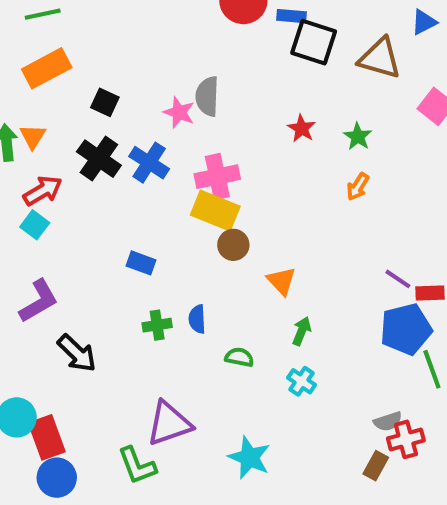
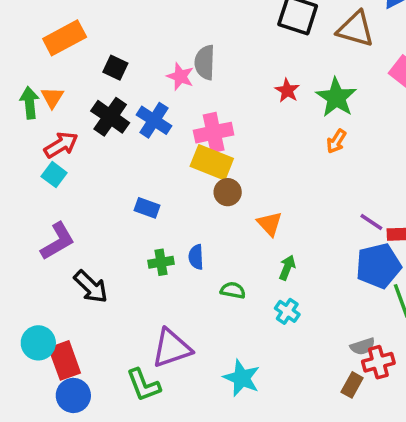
green star: (358, 136) -> (336, 97), size x1.6

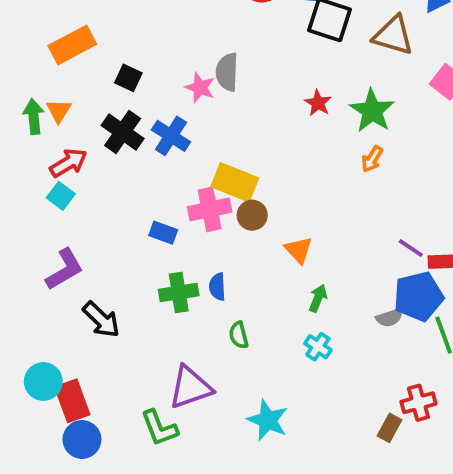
pink cross: (214, 133) -> (210, 209), moved
green cross: (161, 262) -> (179, 293), size x1.4
green semicircle: (233, 290) -> (239, 335), moved, turned -115
gray semicircle: (363, 346) -> (389, 318), moved

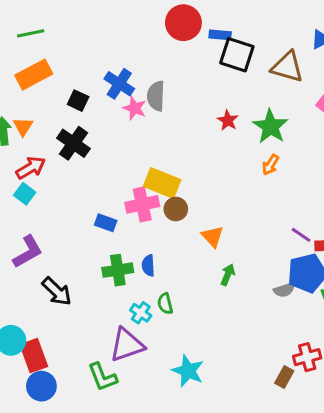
blue cross: (171, 136) -> (119, 84), moved
cyan cross: (318, 347) -> (141, 313), moved

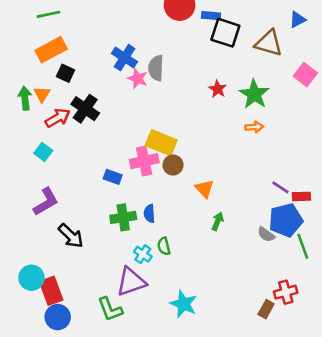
black square: (78, 101) -> (66, 73), moved
orange arrow: (270, 165) -> (254, 127), turned -126
red arrow: (31, 168) -> (58, 118), moved
gray semicircle: (284, 290) -> (266, 234), turned 54

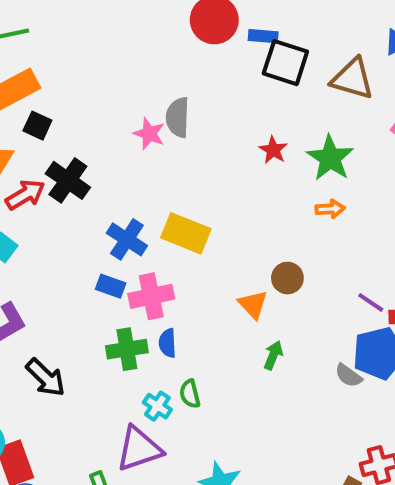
blue cross: (125, 58) -> (127, 239), moved
pink cross: (144, 161) -> (151, 296), moved
brown circle: (173, 165) -> (287, 278), moved

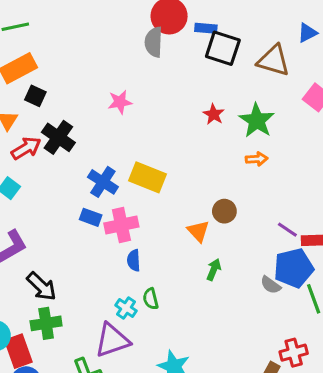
gray semicircle: (178, 117) -> (154, 42), moved
pink star: (149, 134) -> (120, 102), turned -30
green cross: (127, 349) -> (46, 323), moved

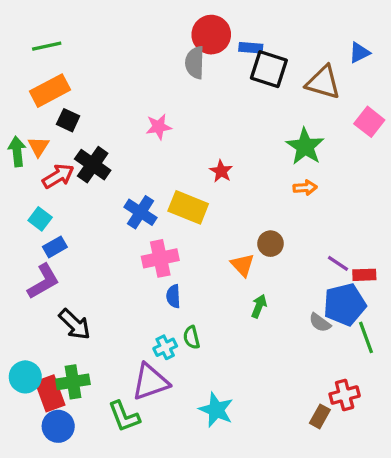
red star: (214, 114) -> (221, 171), moved
blue rectangle: (91, 217) -> (55, 247), moved, turned -50
cyan cross: (126, 308) -> (165, 347), turned 30
green cross: (46, 323) -> (73, 382), moved

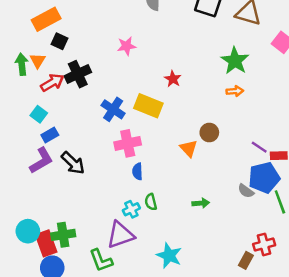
black cross: (93, 165) -> (78, 74), turned 30
green arrow: (259, 306) -> (201, 203), moved, turned 63
black arrow: (75, 324) -> (73, 163), moved

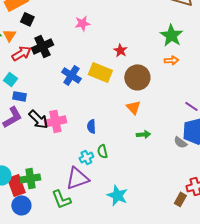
brown circle: (209, 133) -> (137, 77), moved, size x1.6
blue rectangle: (50, 135) -> (19, 96), turned 40
pink cross: (128, 143) -> (55, 121), moved
green arrow: (201, 203) -> (143, 134), moved

